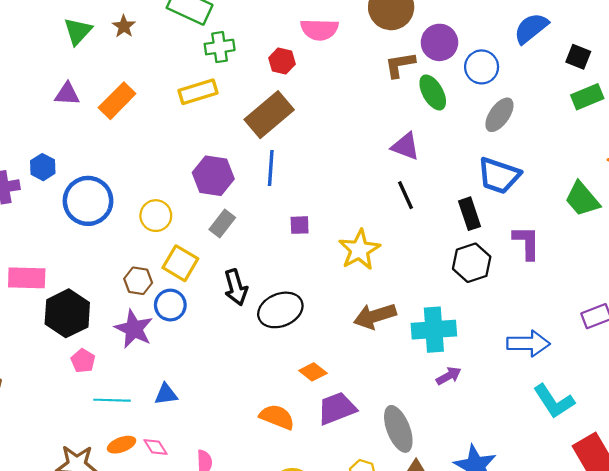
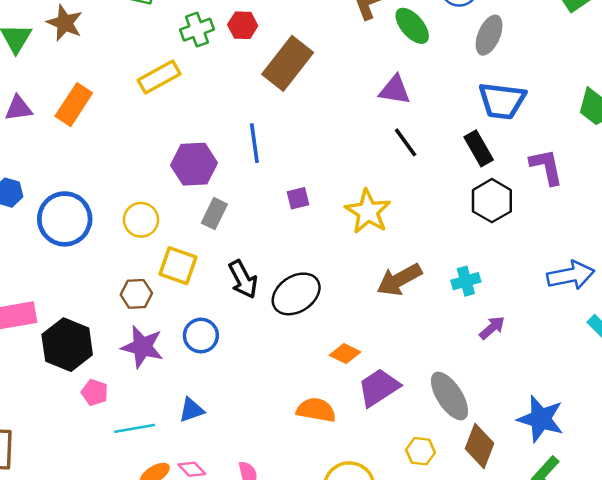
brown star: (124, 26) -> (65, 23), size x1.4
green cross: (220, 47) -> (197, 30), moved
brown rectangle: (269, 115) -> (288, 63), moved
blue circle: (170, 305) -> (201, 336), moved
cyan cross: (434, 330) -> (466, 281), size x0.6

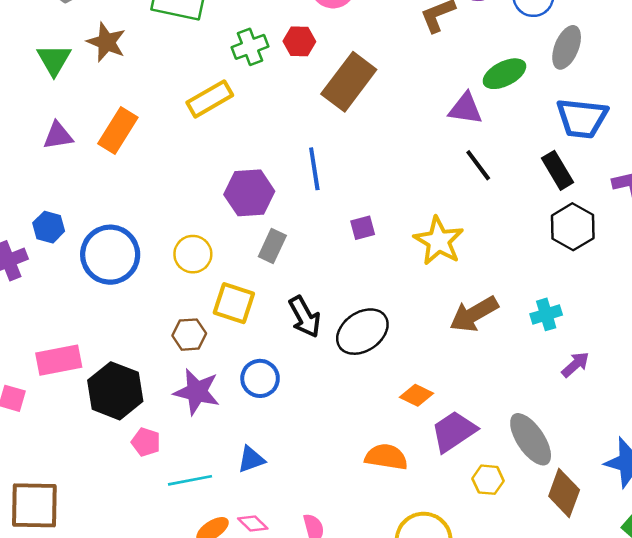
green ellipse: (412, 26) -> (504, 74), moved, turned -75
yellow hexagon: (421, 451) -> (488, 480), moved

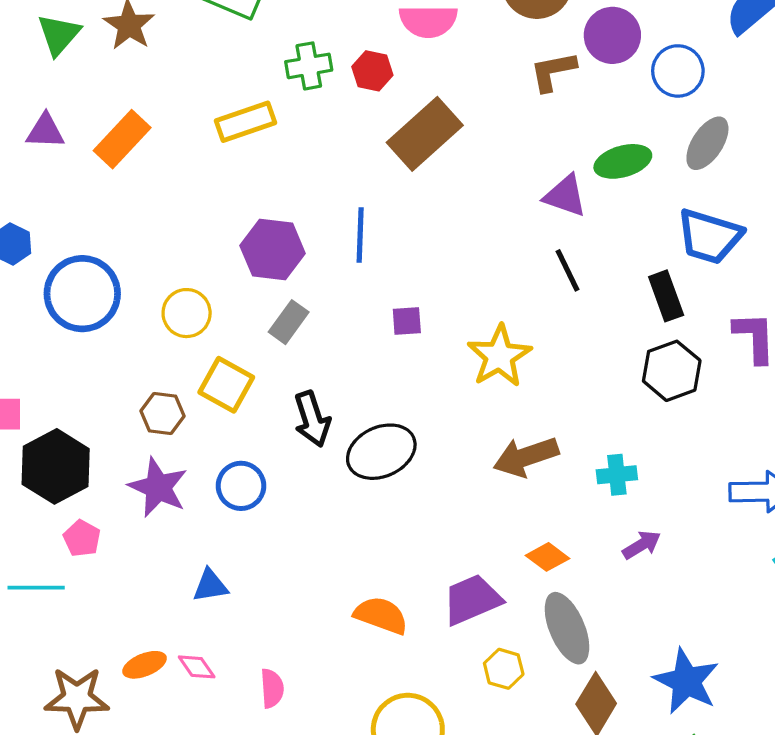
orange diamond: (416, 395) -> (547, 557), moved
cyan line: (190, 480) -> (36, 588), moved

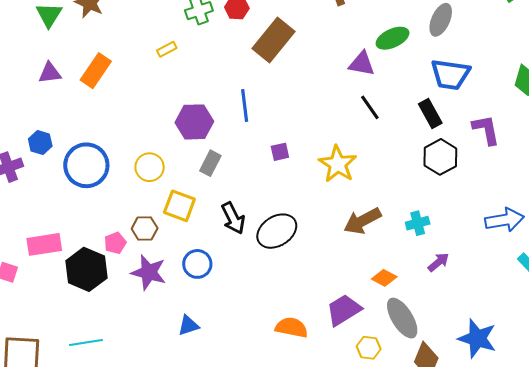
yellow rectangle: (245, 122) -> (167, 49), size x0.6
pink pentagon: (82, 538) -> (115, 243), moved, turned 30

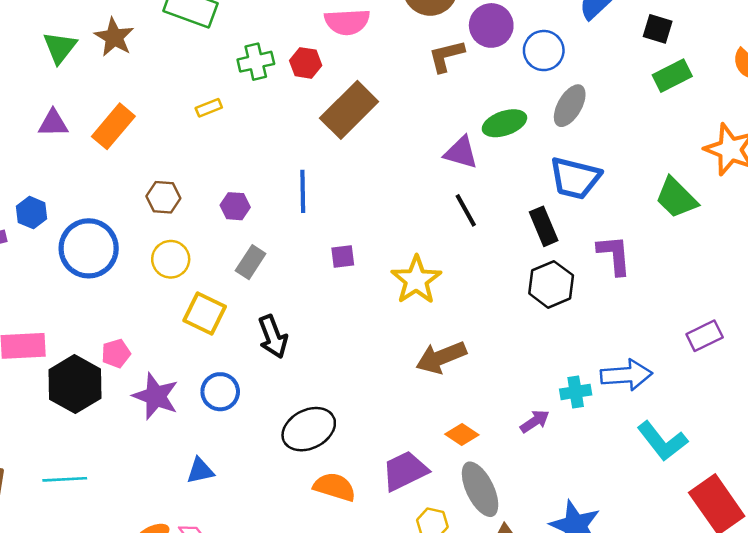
purple hexagon: (194, 122) -> (235, 206), size x0.6
cyan cross: (418, 223) -> (576, 392), moved
brown hexagon: (145, 229) -> (163, 197), moved
black ellipse: (277, 231) -> (309, 429), moved

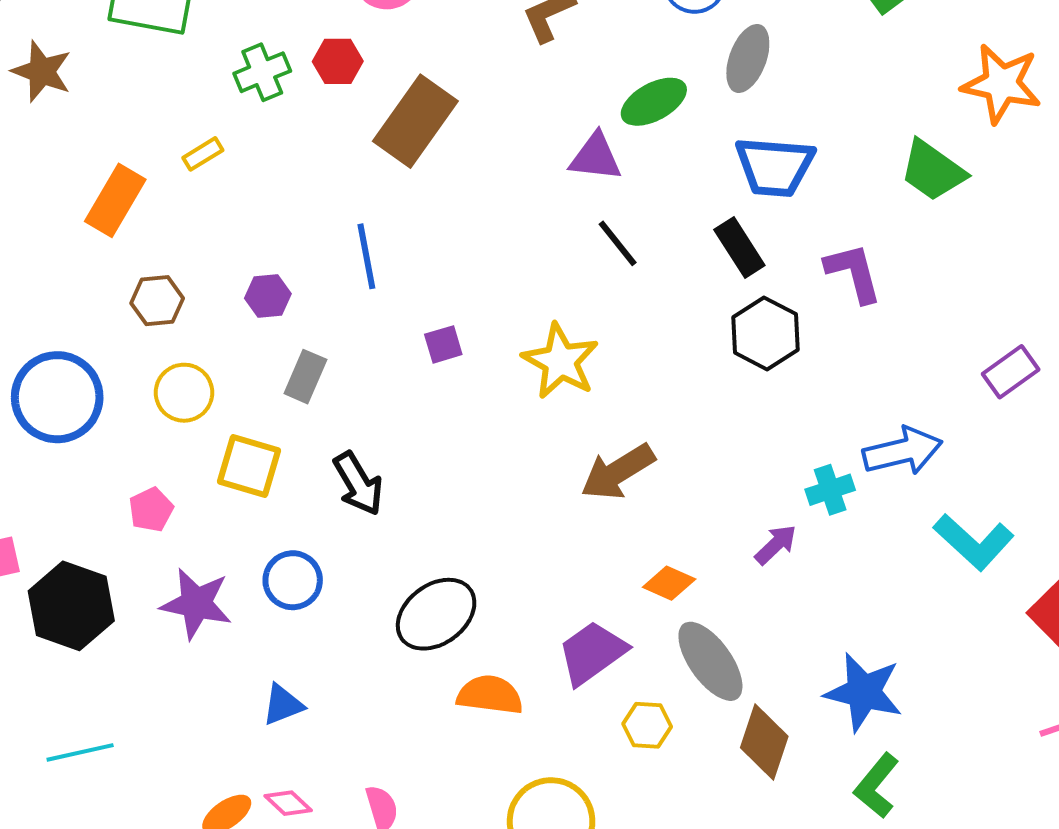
orange rectangle: (113, 126) -> (115, 200), moved
pink pentagon: (116, 353) -> (151, 510), moved

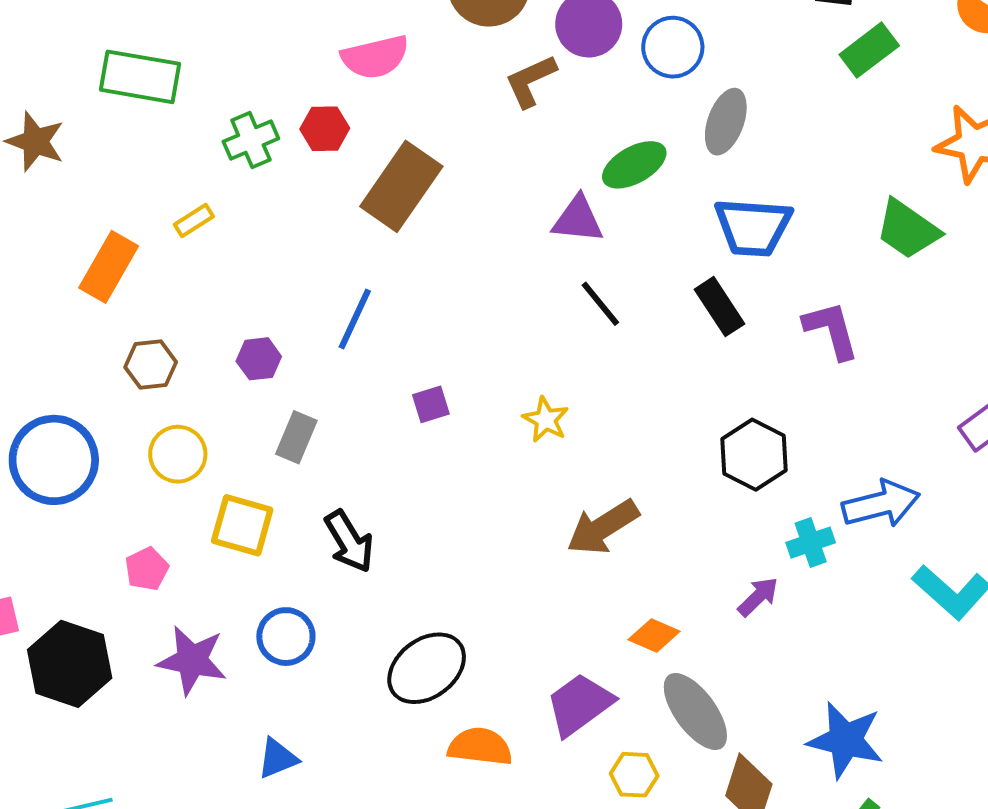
blue line: (366, 256) -> (355, 319), turned 36
black hexagon: (766, 333) -> (754, 455), moved
yellow star: (560, 361) -> (546, 420), size x0.6

